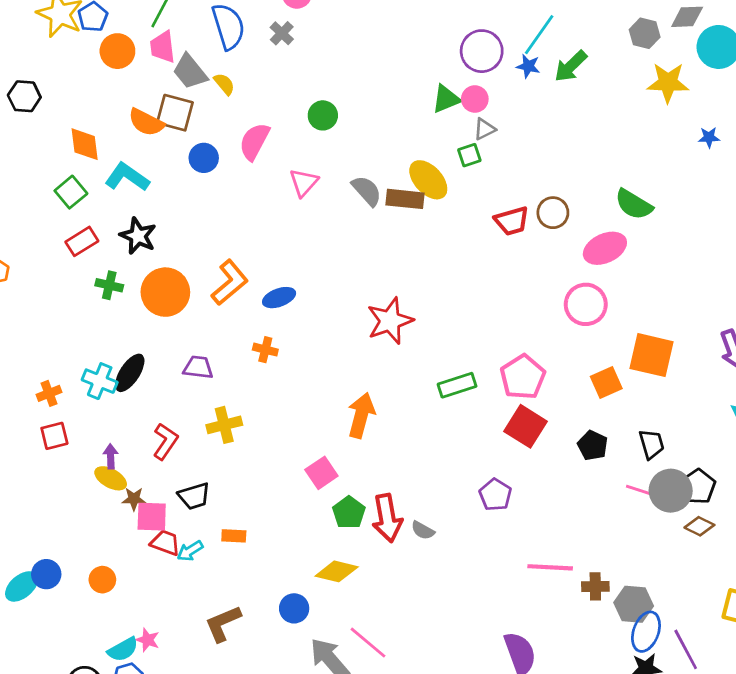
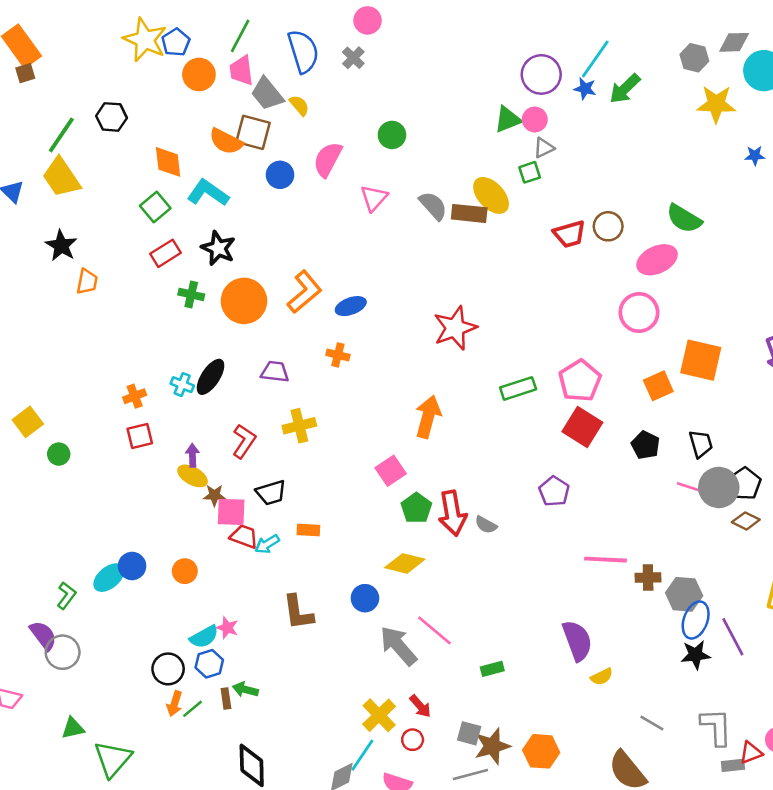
cyan cross: (100, 381) -> (182, 385), size x0.7
brown L-shape: (223, 623) -> (298, 612), turned -75

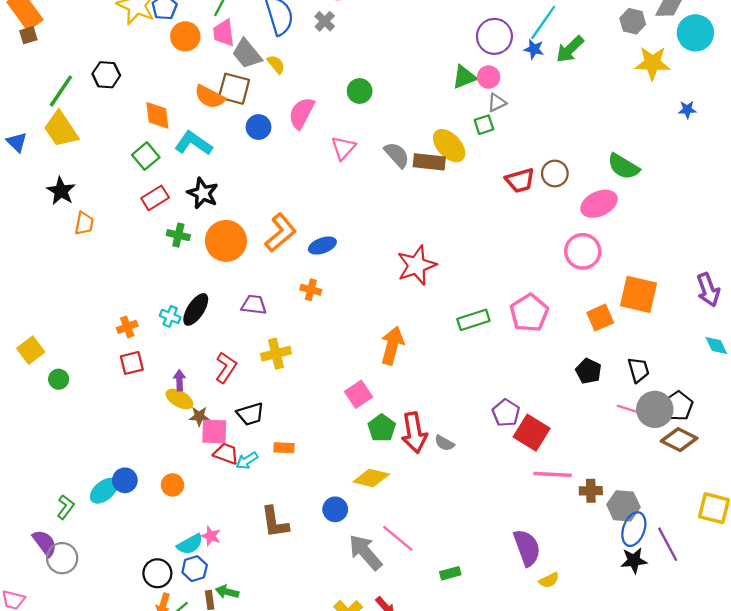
red square: (582, 427) -> (532, 433), moved
brown diamond: (746, 521) -> (679, 440), size x1.4

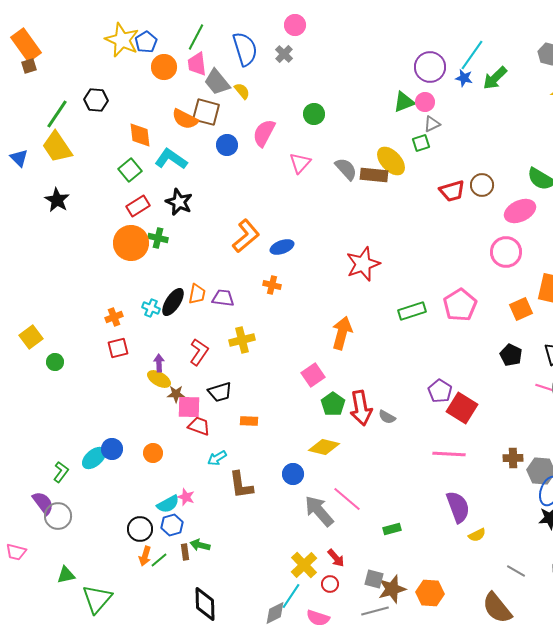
orange trapezoid: (84, 223) -> (197, 294), moved
orange circle: (226, 241) -> (131, 243), moved
cyan arrow: (247, 461) -> (217, 458), moved
pink line: (553, 474) -> (449, 454), moved

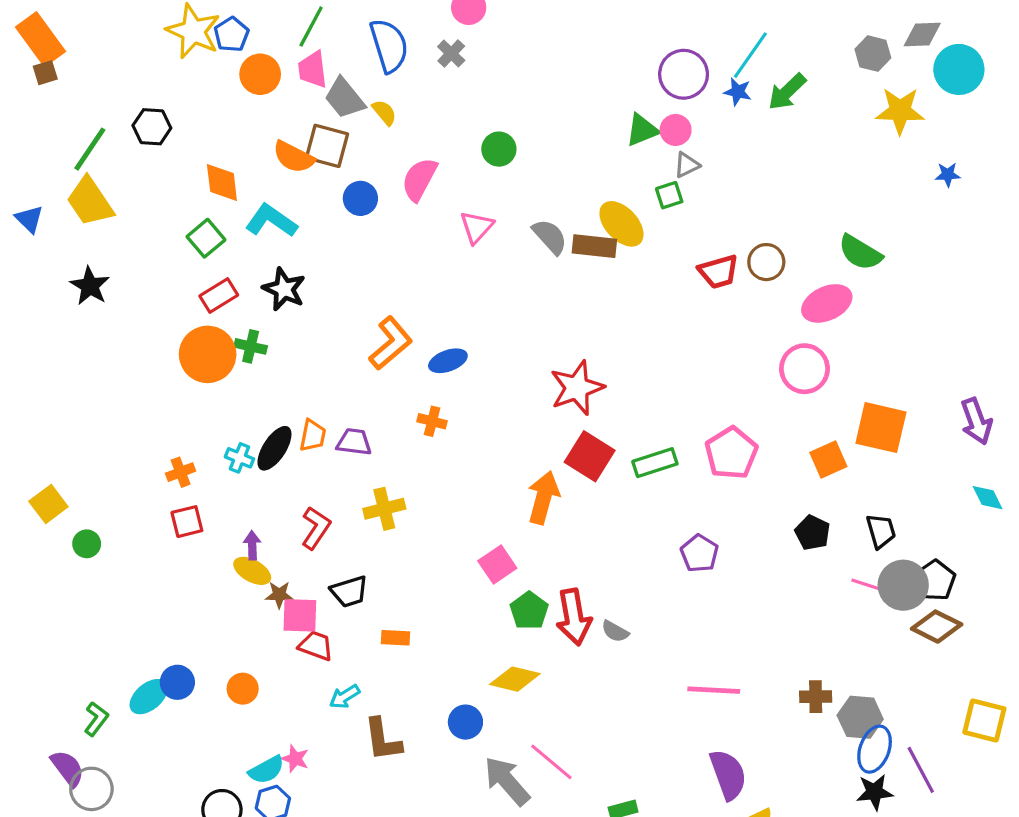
purple pentagon: (440, 391) -> (699, 553), moved
red square: (462, 408) -> (590, 456), moved

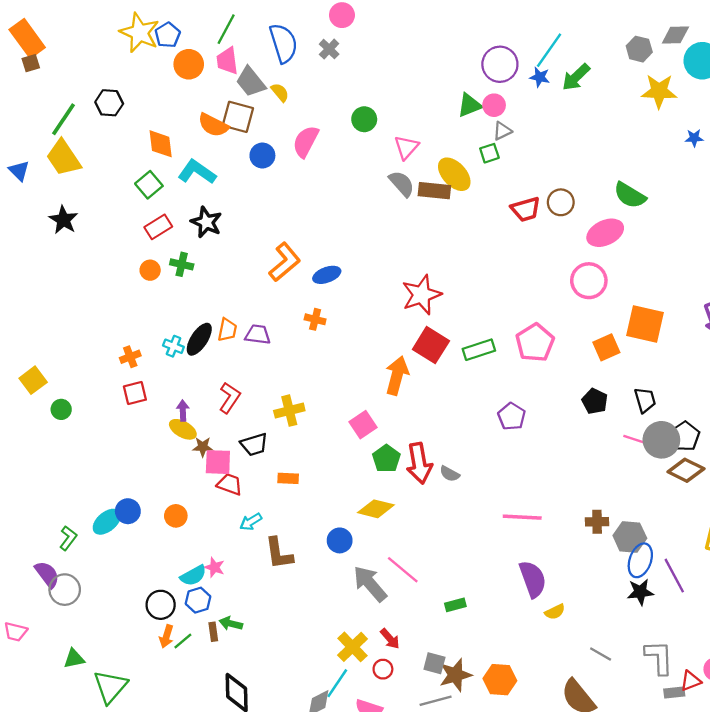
pink triangle: (477, 227) -> (406, 147), moved
orange circle: (208, 354) -> (150, 270), size x0.5
yellow cross: (384, 509) -> (289, 411), moved

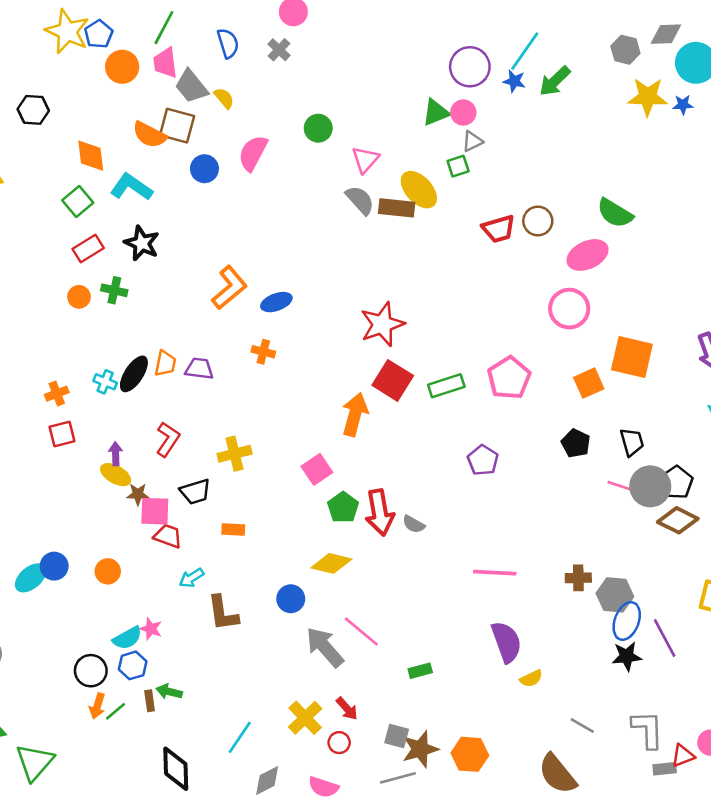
blue semicircle: (283, 43) -> (228, 43), size x0.7
blue star: (694, 138) -> (683, 105), moved
cyan line: (337, 683) -> (240, 737), moved

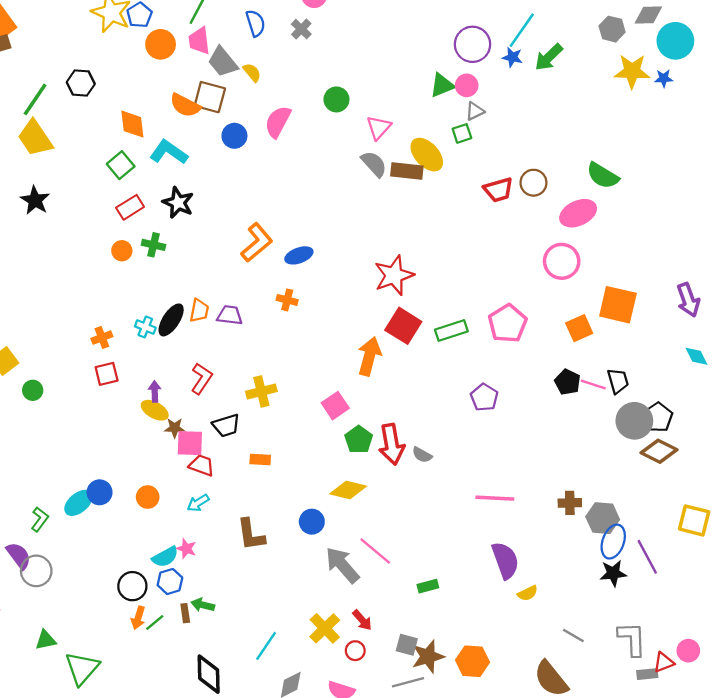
pink line: (621, 486) -> (593, 384), moved
cyan arrow: (191, 578) -> (198, 503), moved

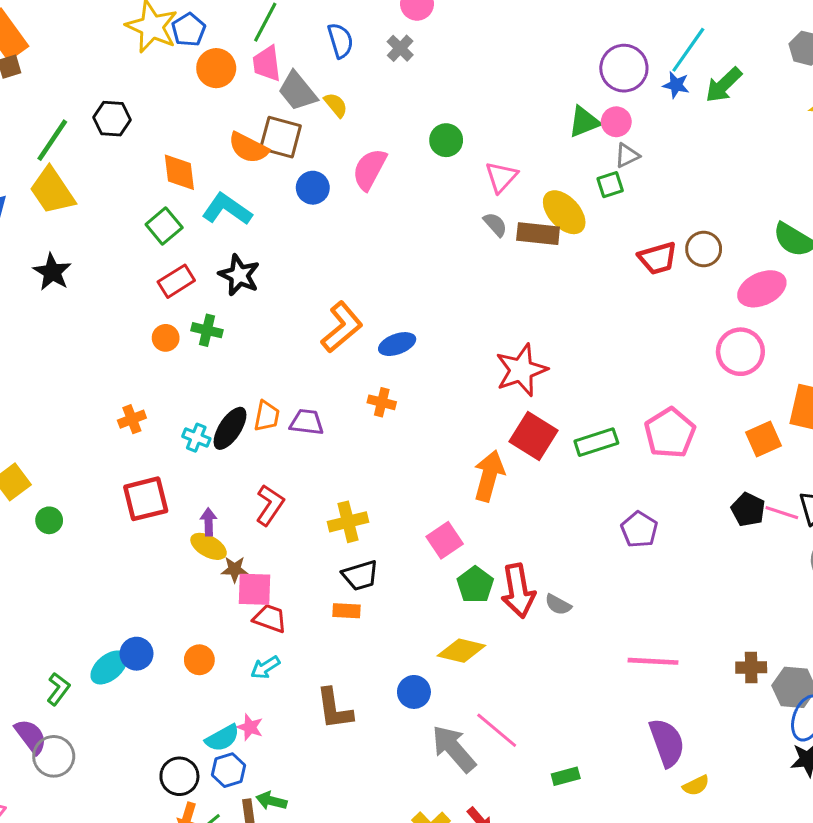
gray semicircle: (374, 164) -> (495, 224), size x0.7
orange cross: (102, 338) -> (132, 419), moved
red square: (107, 374) -> (146, 499), size x1.4
black trapezoid: (226, 425) -> (360, 575), moved

